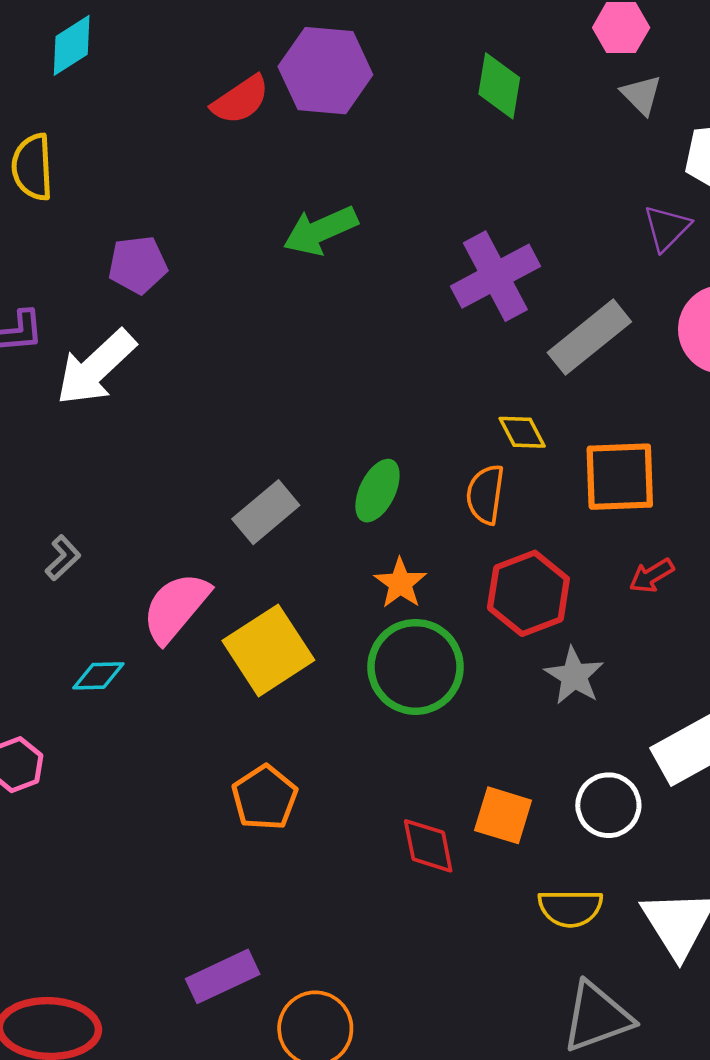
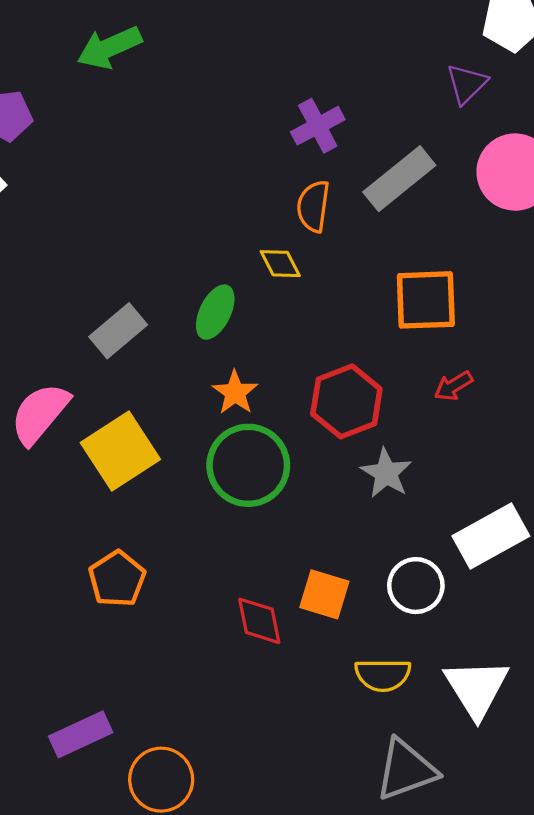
green arrow: (320, 230) -> (109, 47), moved
purple cross: (495, 276) -> (318, 126), size x0.7
yellow diamond: (522, 432) -> (280, 264), moved
orange semicircle: (485, 494) -> (313, 206), moved

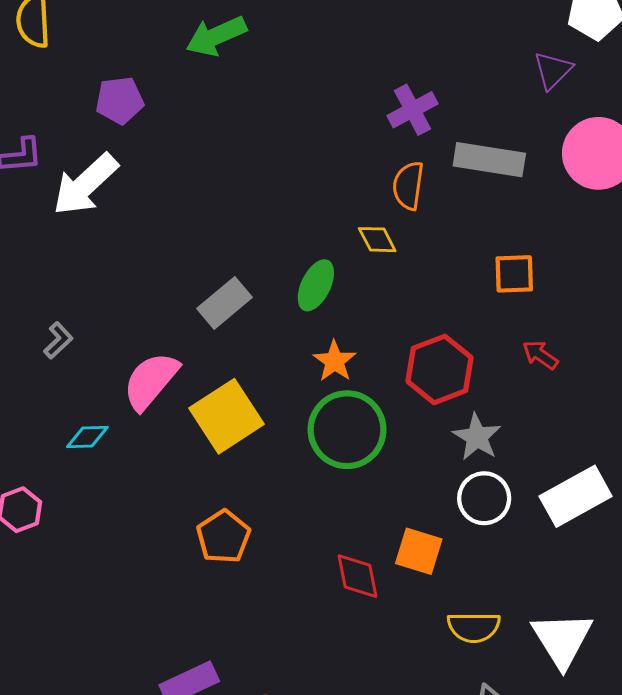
gray rectangle: (399, 179) -> (489, 160), turned 48
orange square: (426, 300) -> (514, 274), size x0.7
red arrow: (453, 386) -> (540, 355), turned 66
white circle: (416, 586) -> (484, 498), moved

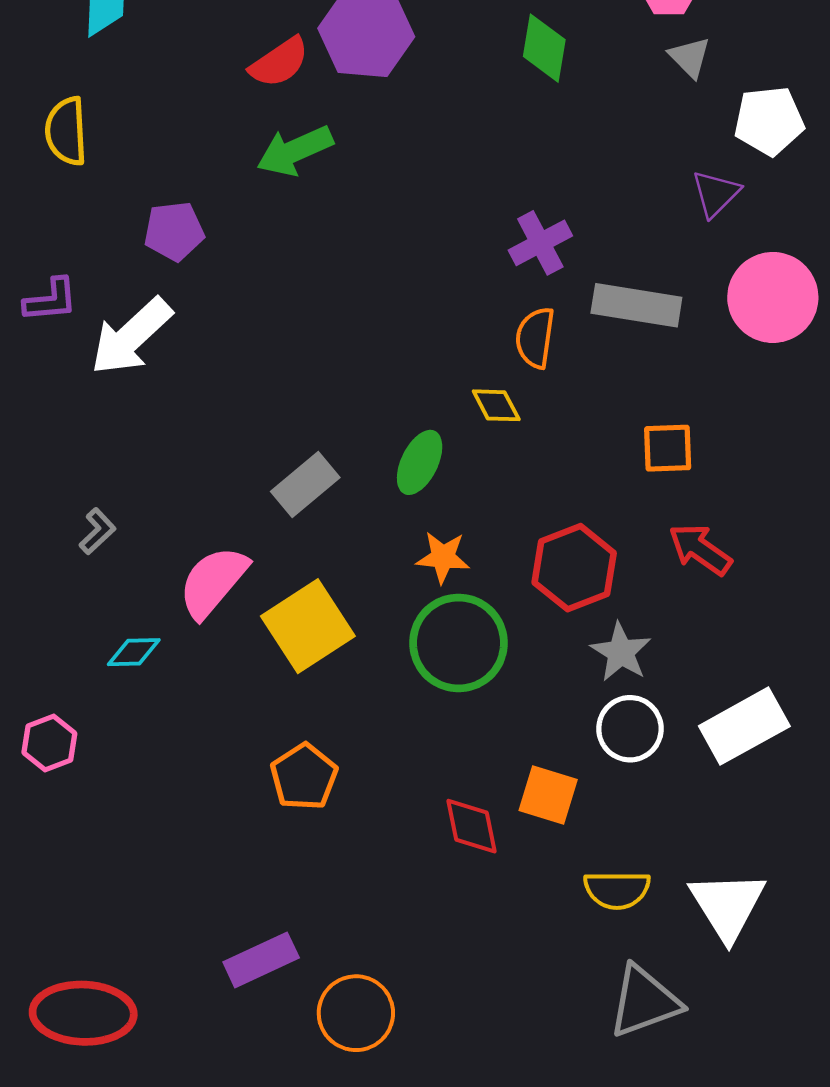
red arrow: (540, 355) -> (700, 549), size x1.4
orange star: (335, 361) -> (443, 557), turned -30

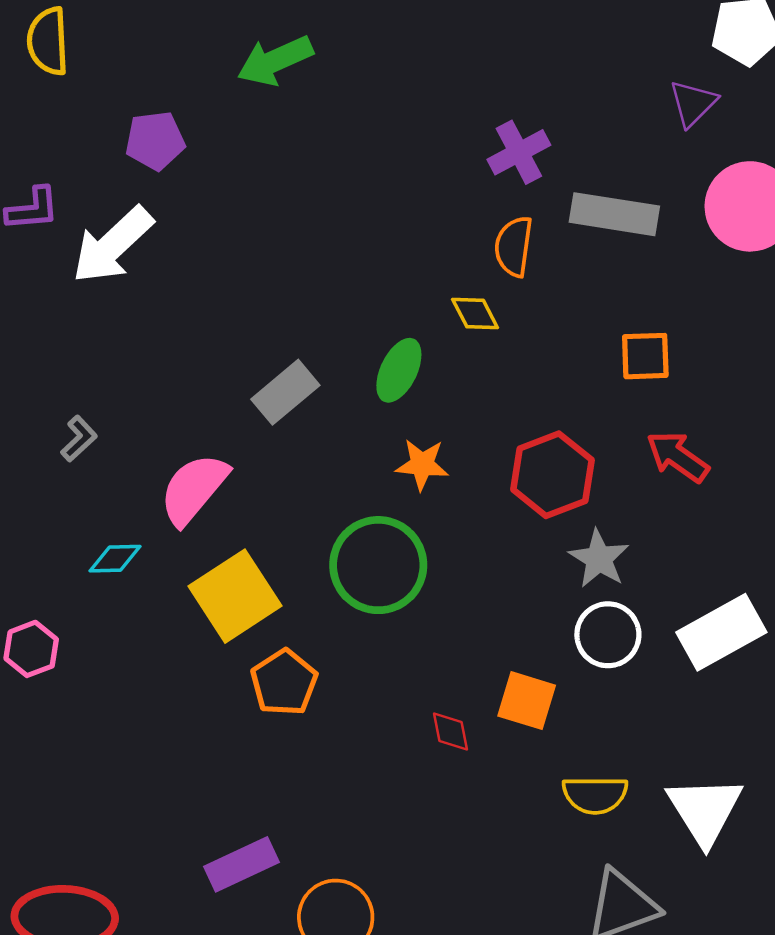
yellow square: (308, 626) -> (235, 596), moved
green circle: (459, 643) -> (378, 565), moved
red diamond: (472, 826) -> (451, 732), size x0.7

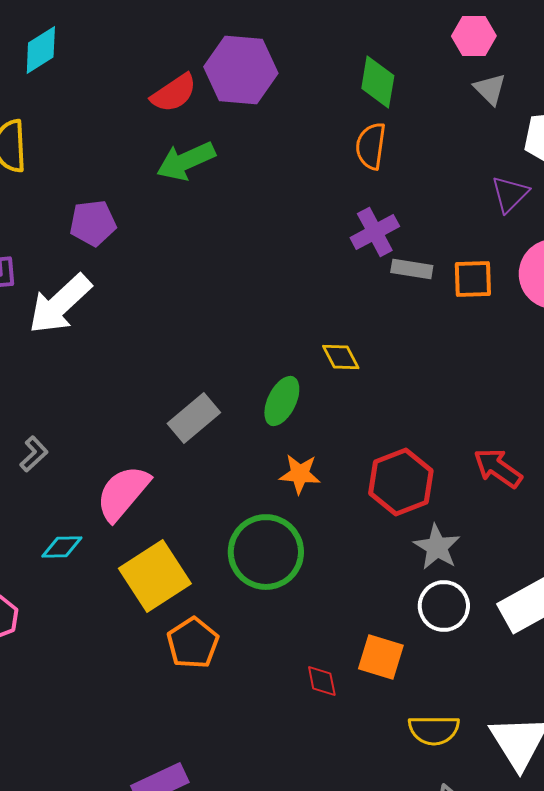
gray rectangle: (614, 214) -> (412, 269), moved, size x0.6
orange semicircle: (514, 246) -> (371, 146), moved
orange square: (645, 356) -> (473, 279), moved

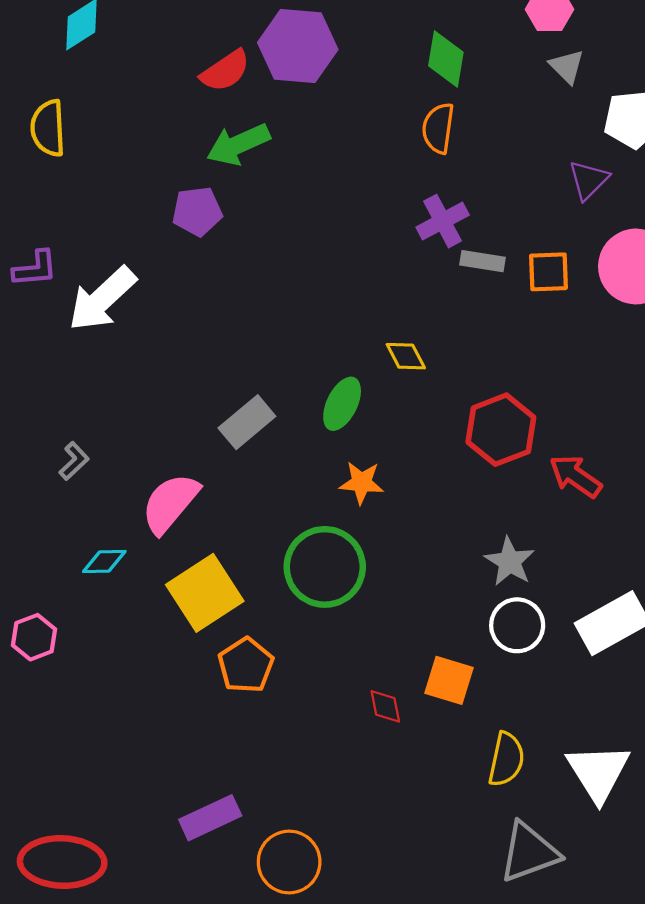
purple pentagon: (93, 223) -> (197, 211), moved
red hexagon: (401, 482) -> (501, 430), moved
yellow semicircle: (434, 730) -> (506, 759), turned -78

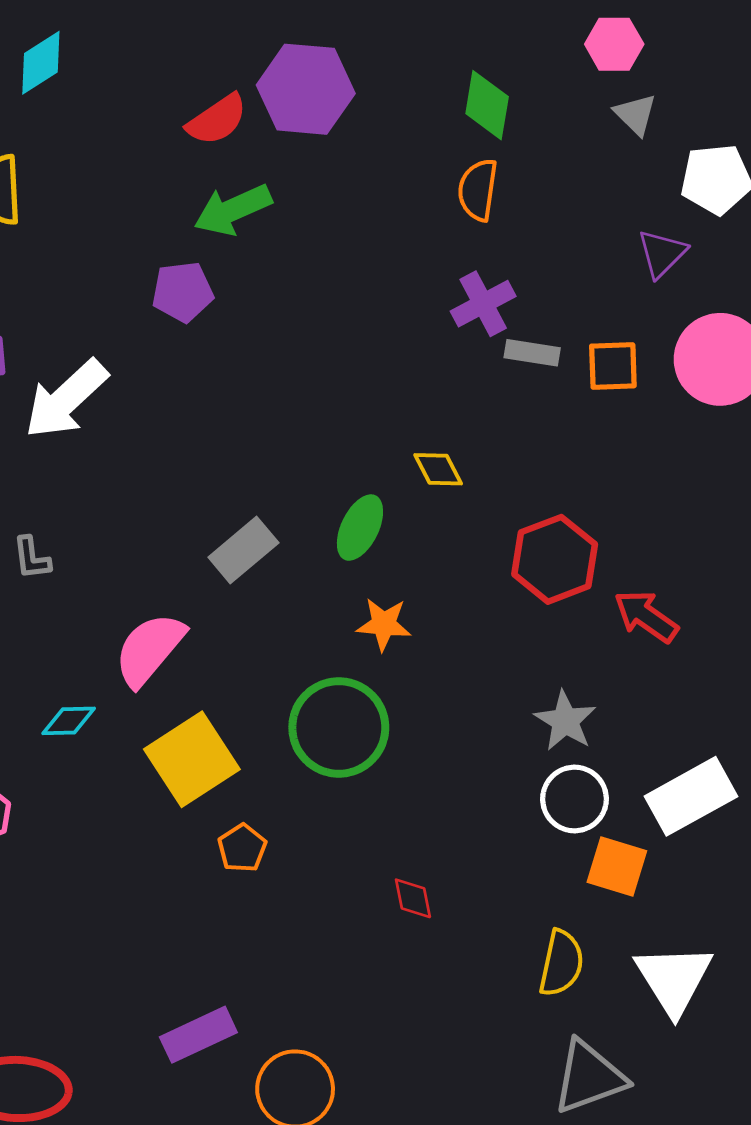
gray L-shape: (74, 461) -> (32, 558), moved, turned 126
orange pentagon: (246, 665) -> (242, 848), size x0.7
orange square: (449, 680) -> (617, 867), moved

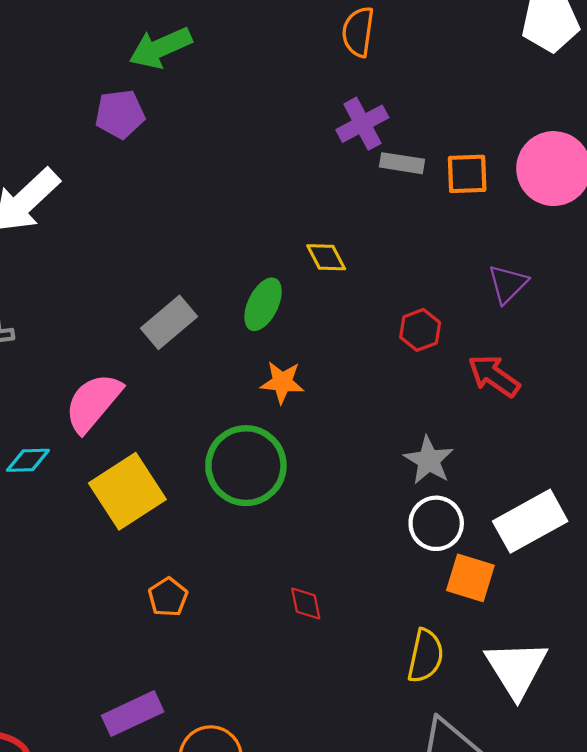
purple triangle: (662, 253) -> (508, 284), moved
red hexagon: (555, 559) -> (420, 330), size x0.6
orange pentagon: (242, 848) -> (168, 597), moved

